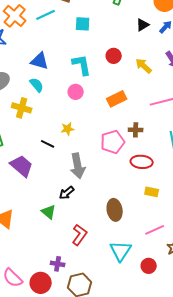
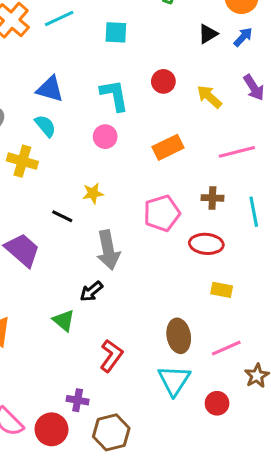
brown cross: (136, 130) -> (212, 198), moved
brown ellipse: (115, 210) -> (179, 336), moved

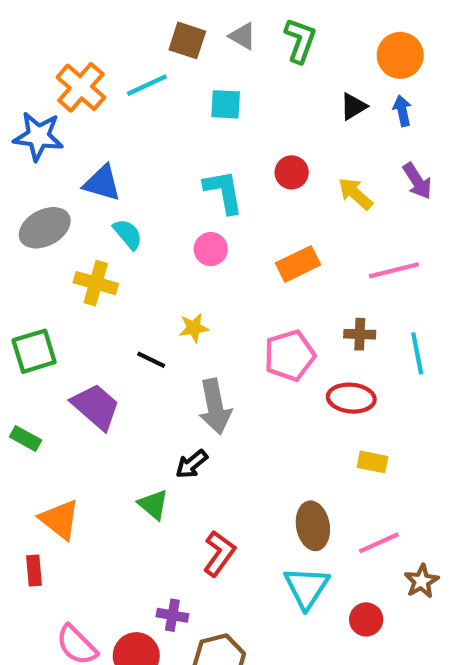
blue arrow: (243, 37) -> (402, 111), turned -55
blue triangle: (50, 89) -> (102, 183), moved

